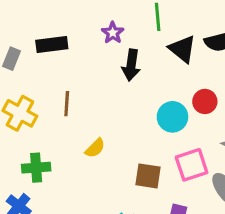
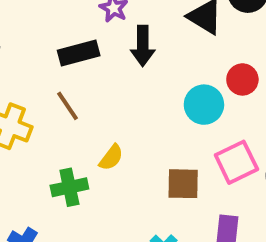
black rectangle: (52, 45) -> (79, 53), moved
brown line: (67, 104) -> (67, 106), turned -30
green cross: (36, 168) -> (69, 187), moved

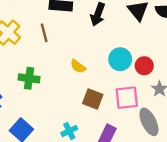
red circle: (242, 79) -> (144, 66), moved
yellow semicircle: (111, 158) -> (78, 66), moved, turned 70

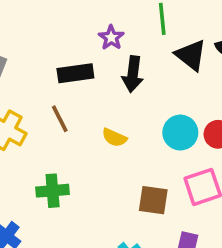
yellow semicircle: (78, 66) -> (114, 138), moved

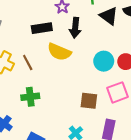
brown line: (60, 119) -> (28, 63), moved
yellow semicircle: (114, 138) -> (59, 52), moved, size x1.6

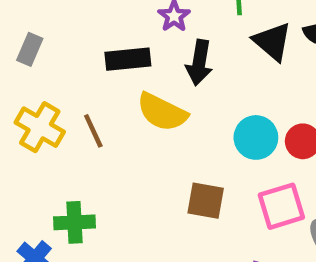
green cross: (30, 97) -> (75, 222), moved
brown square: (89, 101) -> (206, 201), moved

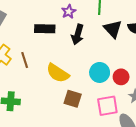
yellow semicircle: (162, 112) -> (58, 73), moved

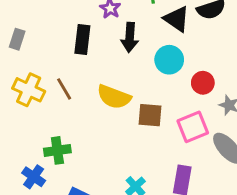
black rectangle: (45, 29) -> (82, 39), turned -72
cyan circle: (100, 72) -> (169, 60), moved
brown square: (73, 99) -> (150, 115), moved

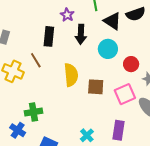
brown line: (64, 89) -> (36, 60), moved
yellow semicircle: (114, 97) -> (71, 75), turned -115

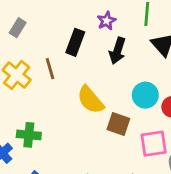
cyan circle: (108, 49) -> (145, 95), moved
yellow semicircle: (71, 75) -> (90, 100), turned 130

